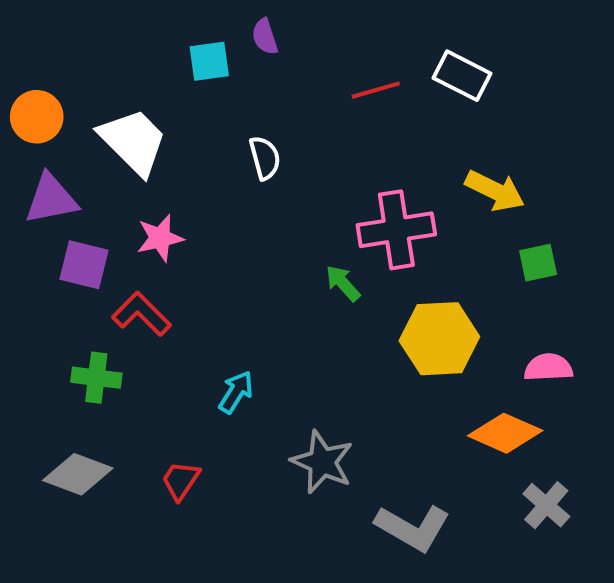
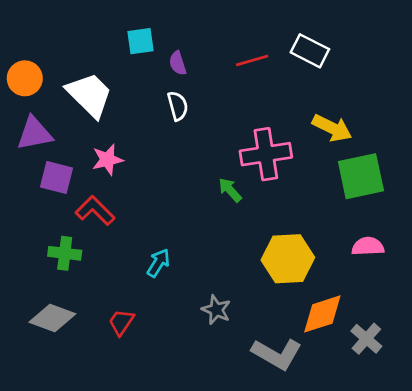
purple semicircle: (265, 37) -> (178, 63), moved
green square: (538, 263) -> (361, 176), size x1.8
yellow hexagon: (439, 339) -> (288, 259), moved
orange diamond: (505, 433) -> (322, 314), moved, turned -42
gray star: (322, 462) -> (216, 310), size x0.7

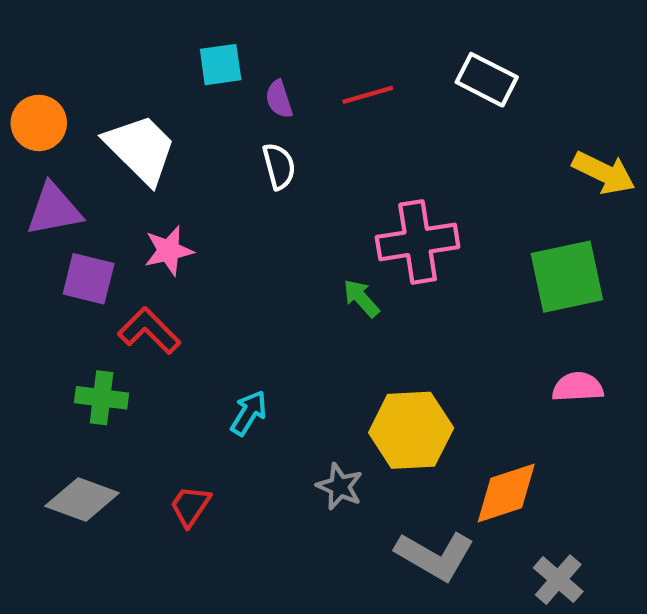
red line: (252, 60) -> (368, 95), moved
yellow arrow: (332, 128) -> (604, 173), moved
yellow hexagon: (288, 259) -> (411, 430), moved
gray cross: (366, 339) -> (558, 580), moved

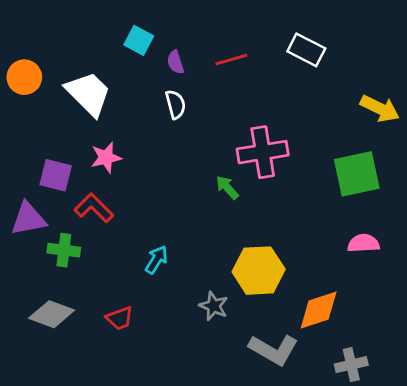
cyan square: (221, 65) -> (139, 40), turned 36
purple triangle: (54, 210) -> (28, 219), moved
red trapezoid: (190, 506) -> (120, 318), turned -144
gray cross: (558, 580) -> (351, 365), turned 36

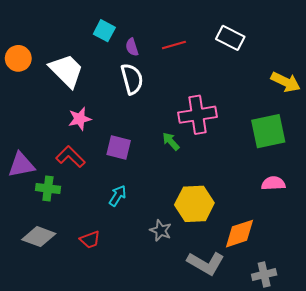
white semicircle: (176, 104) -> (132, 79), size x1.4
purple square: (56, 175) -> (119, 147), moved

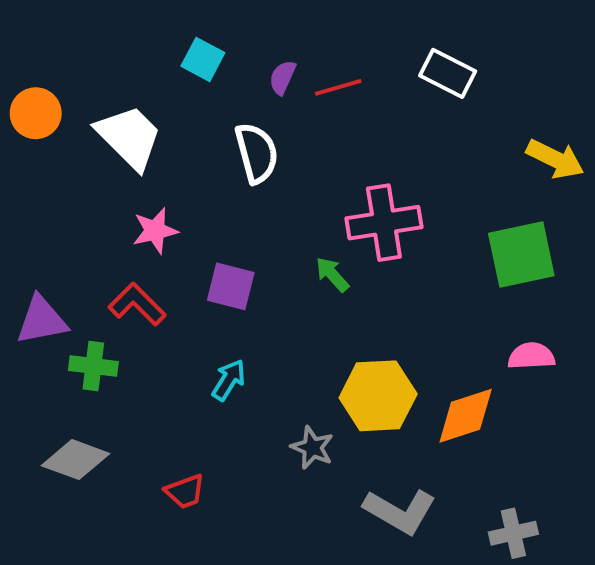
purple semicircle: (132, 47) -> (282, 77), moved, turned 42
orange diamond: (240, 234) -> (466, 416), moved
red trapezoid: (90, 240) -> (185, 491), moved

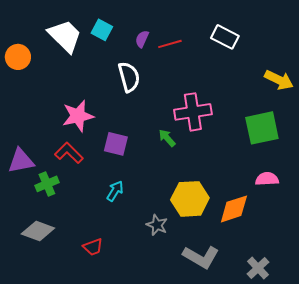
white trapezoid: (129, 137) -> (65, 36), moved
pink star: (155, 231) -> (78, 116), size x1.4
green cross: (93, 366) -> (47, 184), turned -30
gray cross: (513, 533) -> (258, 268), turned -30

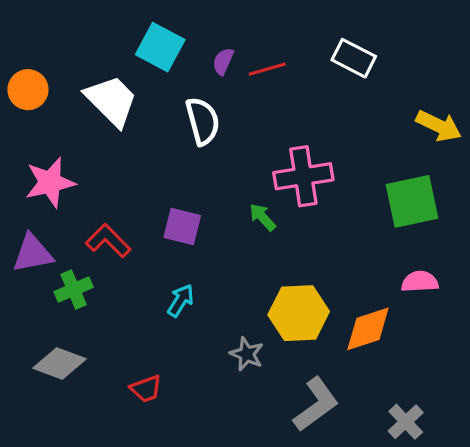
cyan square: (102, 30) -> (160, 47), size x1.4
white trapezoid: (65, 36) -> (111, 101), moved
pink star: (78, 116) -> (50, 183), moved
gray L-shape: (201, 257) -> (316, 404), turned -66

